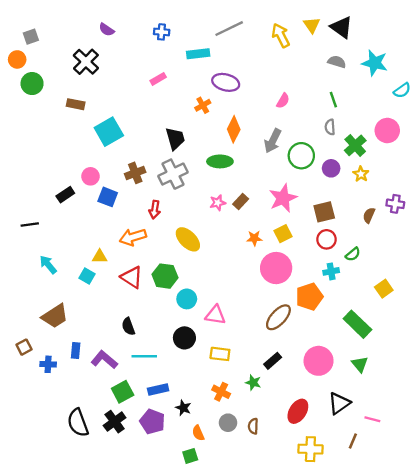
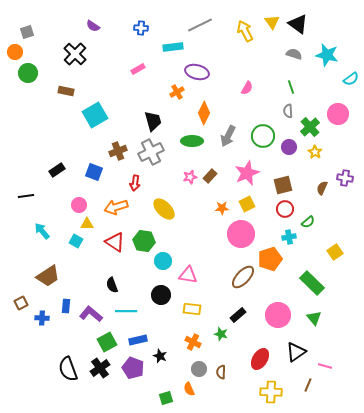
gray arrow: (273, 141) -> (228, 136), moved
pink circle: (90, 176) -> (79, 205), moved
orange semicircle: (198, 433) -> (189, 389), moved

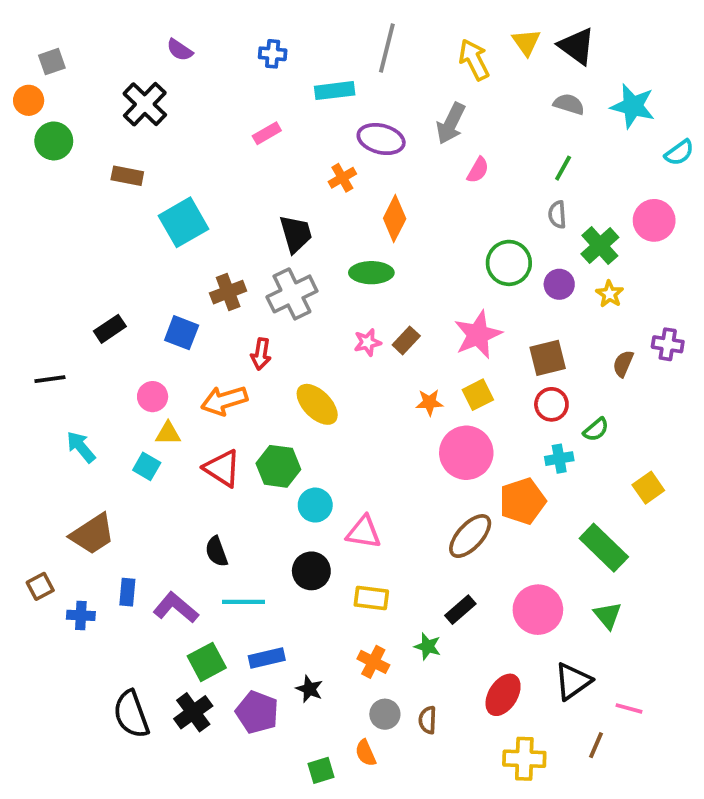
gray line: (200, 25) -> (387, 48), turned -50
green line: (291, 87) -> (563, 168), turned 48
gray arrow: (228, 136) -> (451, 124), moved

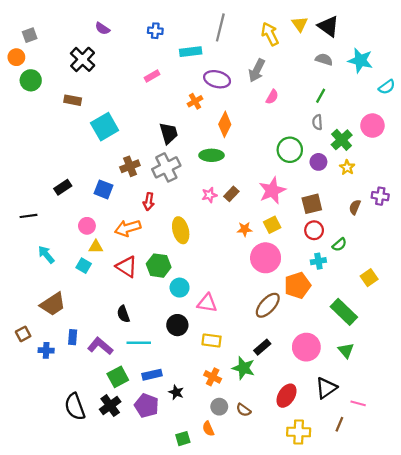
yellow ellipse: (317, 404) -> (181, 230), turned 30
green star: (428, 646) -> (243, 368), size x1.5
brown semicircle: (428, 720) -> (243, 410), turned -56

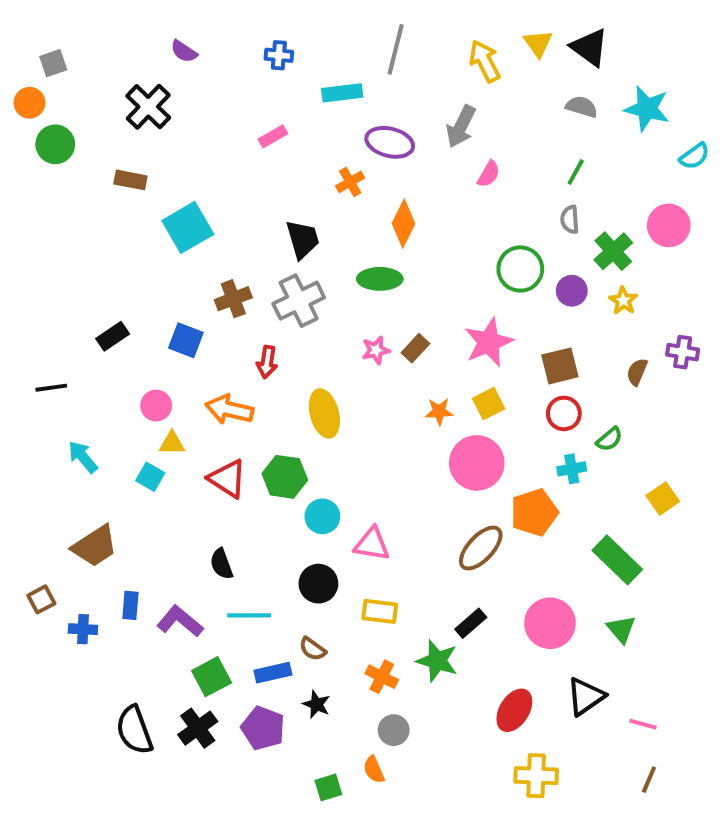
orange arrow: (128, 228) -> (229, 409), turned 30
brown semicircle: (243, 410) -> (313, 649), moved
brown line: (339, 424) -> (649, 780), moved

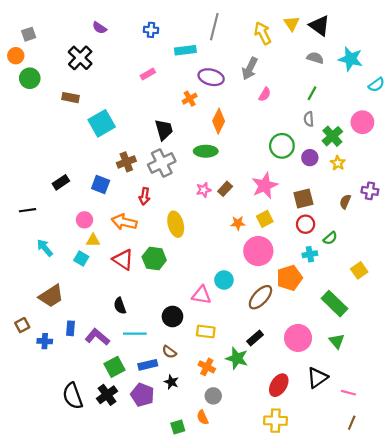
cyan circle: (322, 516) -> (224, 280), moved
yellow cross: (536, 776) -> (275, 421), moved

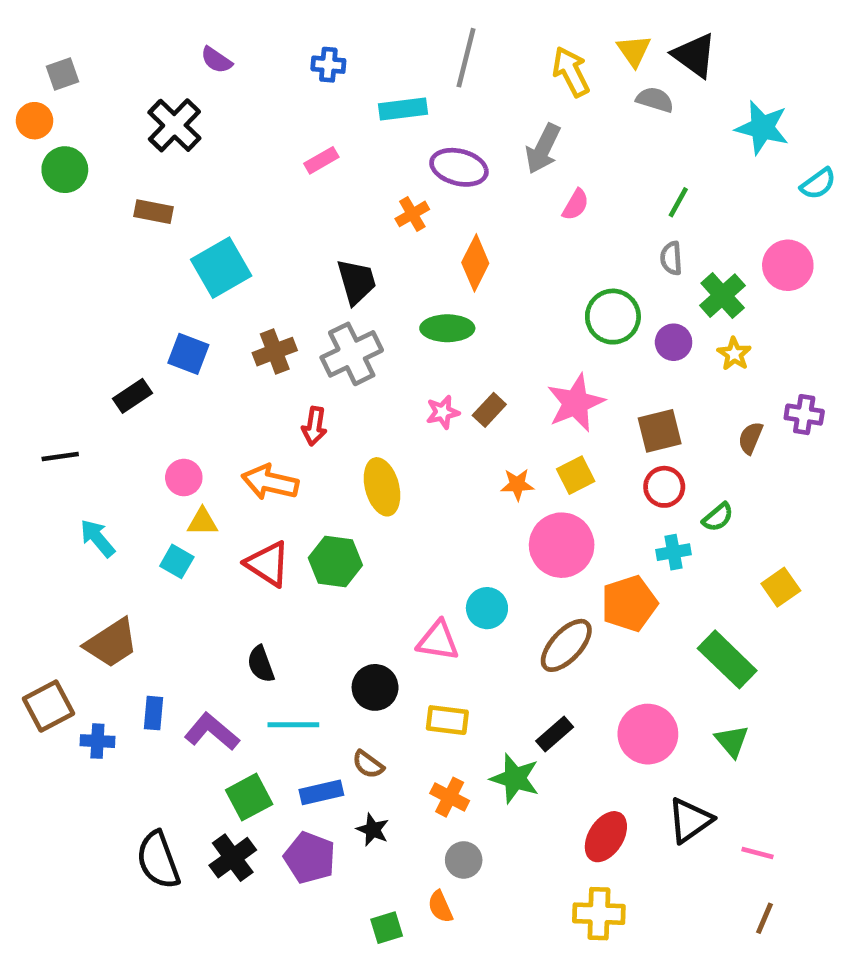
gray semicircle: (315, 58) -> (655, 100), moved
blue square: (101, 184) -> (188, 354), moved
brown square: (22, 325) -> (48, 706), size x1.5

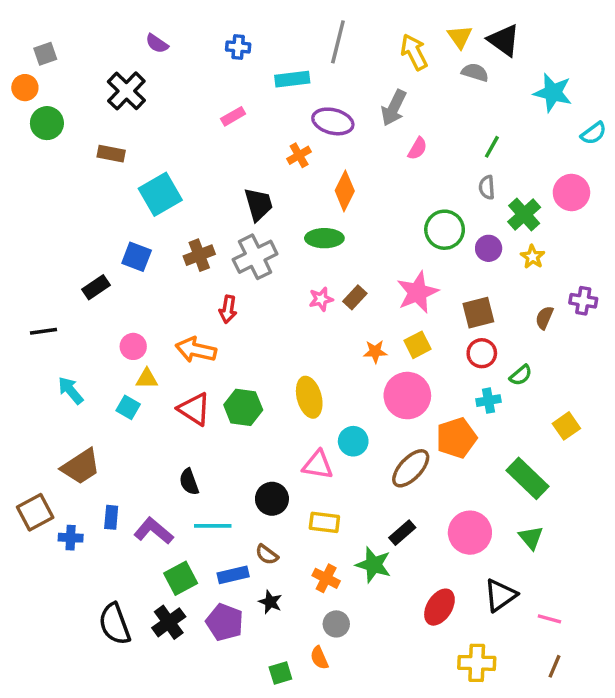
yellow ellipse: (382, 487) -> (309, 397), moved
yellow cross: (599, 914) -> (477, 663), moved

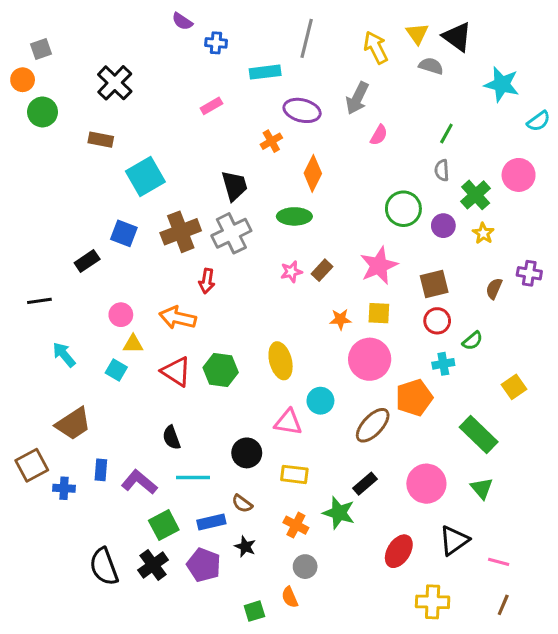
purple semicircle: (157, 44) -> (182, 21), moved
brown cross: (199, 255) -> (181, 232), size x1.4
yellow square: (417, 345) -> (379, 313), turned 30

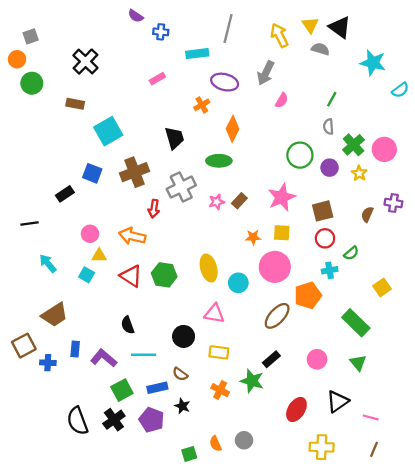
pink circle: (519, 175) -> (384, 149), moved
gray cross: (231, 233) -> (181, 187), moved
cyan circle: (320, 401) -> (238, 283), moved
pink circle: (426, 484) -> (317, 359), size x0.7
gray circle: (305, 567) -> (244, 440), moved

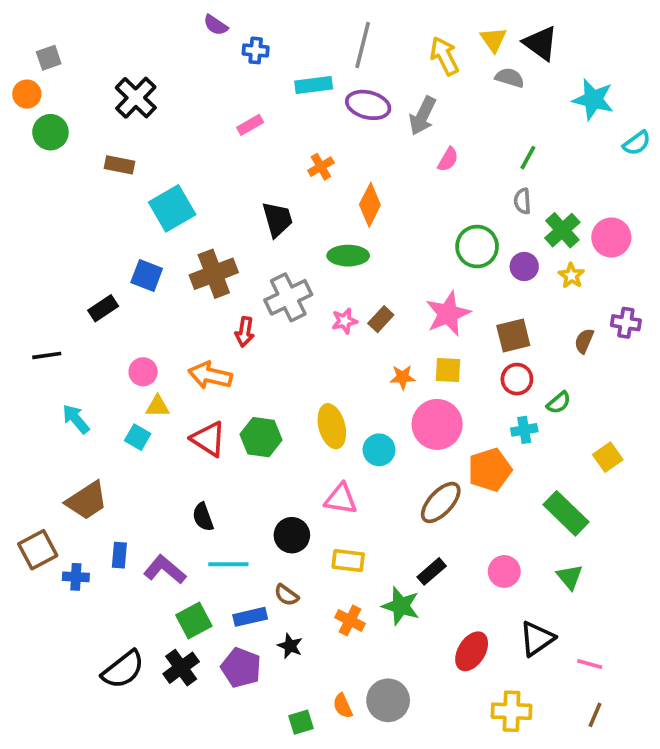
purple ellipse: (225, 82) -> (368, 105), moved
black semicircle: (77, 421) -> (123, 669), turned -108
gray circle: (244, 440) -> (388, 700), size x1.5

